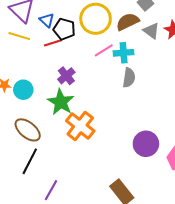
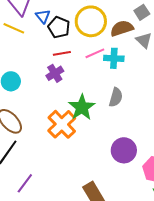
red line: (53, 43) -> (62, 53), moved
gray semicircle: (129, 78) -> (116, 97), moved
green star: (61, 102) -> (82, 107), moved

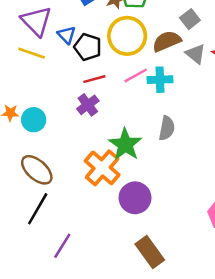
purple circle: (124, 150) -> (135, 198), moved

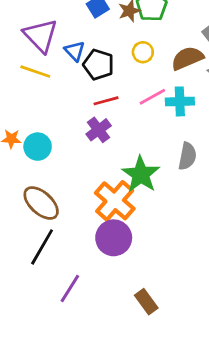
yellow circle: (127, 36) -> (143, 52), size x0.5
purple circle: (135, 198) -> (114, 238), moved
brown rectangle: (150, 252) -> (146, 302), moved, size x0.7

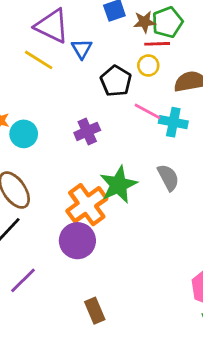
purple triangle: (41, 36) -> (52, 26), turned -33
black pentagon: (99, 65) -> (116, 81), moved
pink line: (152, 97) -> (148, 111), turned 44
red line: (106, 101) -> (157, 44), moved
gray semicircle: (187, 156) -> (168, 177), turned -52

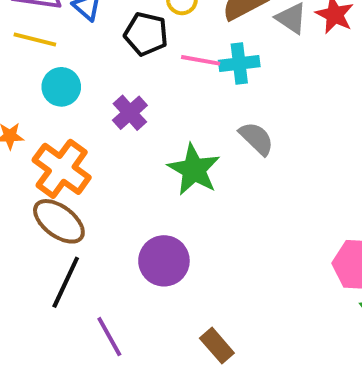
cyan circle: (24, 134) -> (61, 87), moved
orange cross: (87, 205) -> (62, 169), moved
purple line: (23, 280) -> (109, 337), turned -56

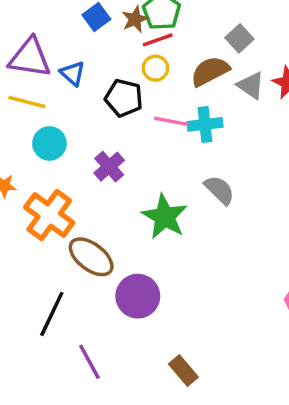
brown ellipse: (59, 221) -> (91, 257), moved

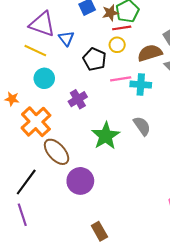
pink line: (171, 121) -> (121, 79), turned -30
purple line: (89, 362) -> (22, 215), moved

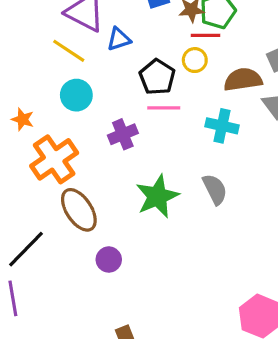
blue triangle: (66, 38) -> (119, 39), turned 42
pink line: (121, 79) -> (164, 108), moved
purple circle: (80, 181) -> (109, 260), size x0.6

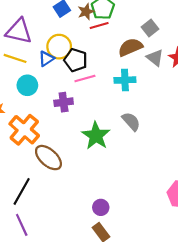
blue triangle: (119, 39) -> (46, 59), moved
yellow circle: (195, 60) -> (59, 47), moved, size x1.5
purple cross: (123, 134) -> (64, 102), turned 30
purple circle: (109, 260) -> (101, 207), moved

